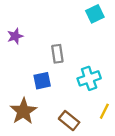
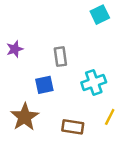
purple star: (15, 36) -> (15, 49), moved
brown rectangle: (69, 121) -> (73, 127), turned -30

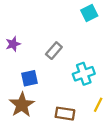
gray rectangle: (60, 57) -> (54, 51), turned 49
blue square: (44, 85) -> (30, 78), moved

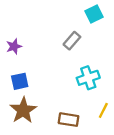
gray rectangle: (54, 51) -> (72, 41), moved
blue square: (30, 78) -> (20, 81), moved

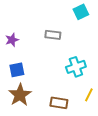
gray rectangle: (72, 41) -> (53, 35), moved, turned 56

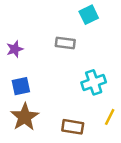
cyan square: (81, 12) -> (89, 15), moved

